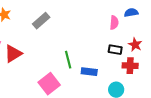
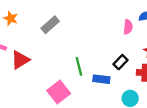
black rectangle: (115, 50) -> (121, 62), moved, turned -56

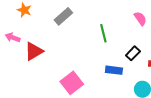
pink semicircle: (128, 27) -> (140, 19), turned -40
green line: (79, 66) -> (103, 33), moved

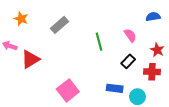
pink semicircle: (140, 19) -> (130, 35), moved
blue rectangle: (114, 70) -> (115, 88), moved

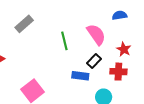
pink semicircle: (130, 35) -> (96, 34), size x1.5
blue rectangle: (115, 88) -> (80, 76), moved

